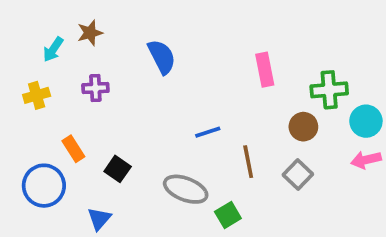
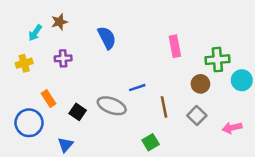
pink arrow: (366, 160) -> (232, 128), moved
gray ellipse: (186, 189) -> (112, 106), moved

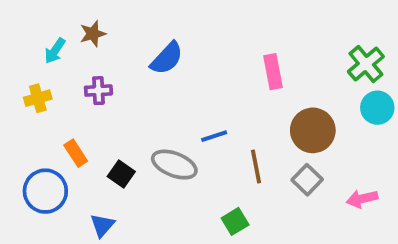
blue semicircle: (107, 38) -> (167, 58), turned 70
green cross: (217, 60) -> (366, 64), moved, turned -35
cyan circle: (242, 80) -> (377, 108), moved
brown circle: (200, 84) -> (313, 130), size x1.5

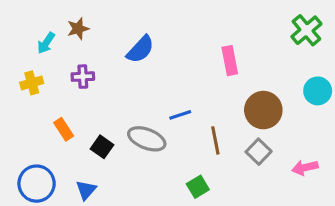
green cross: (366, 64) -> (306, 30), moved
blue circle: (45, 191) -> (37, 184), moved

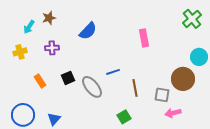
brown circle: (263, 110) -> (183, 79), moved
gray ellipse: (147, 139) -> (92, 87), turned 30
black square: (102, 147) -> (68, 78), moved, turned 32
gray square: (259, 152) -> (162, 95), turned -35
pink arrow: (305, 168) -> (173, 113), moved

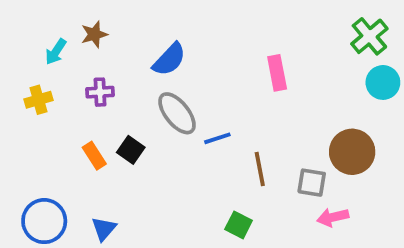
cyan circle: (199, 57) -> (383, 82), moved
black square: (68, 78) -> (131, 150), turned -32
orange rectangle: (40, 81) -> (94, 156), moved
gray ellipse: (92, 87) -> (177, 113), moved
green square: (124, 117) -> (239, 225), turned -32

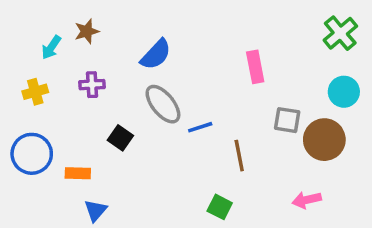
cyan circle: (383, 82) -> (344, 92), moved
orange rectangle: (94, 156) -> (78, 173), moved, turned -55
gray square: (312, 183) -> (287, 120), moved
blue circle: (44, 221) -> (32, 154), moved

